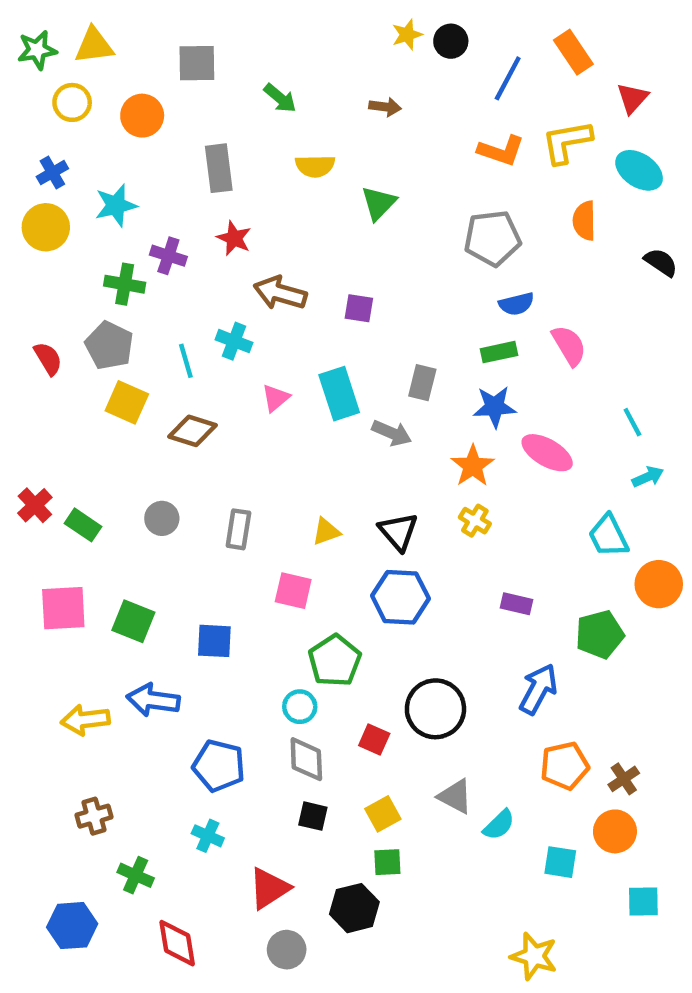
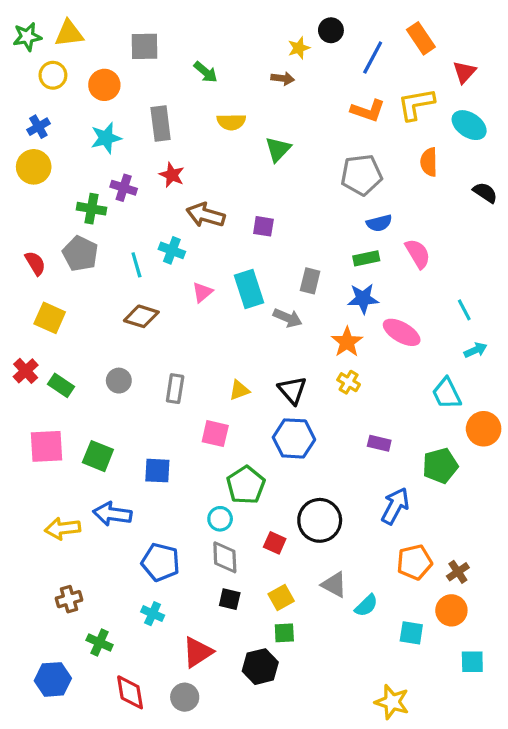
yellow star: (407, 35) -> (299, 48), moved
cyan star: (116, 205) -> (106, 138), moved
yellow square: (127, 402) -> (50, 318), moved
gray circle: (287, 950) -> (185, 697), moved

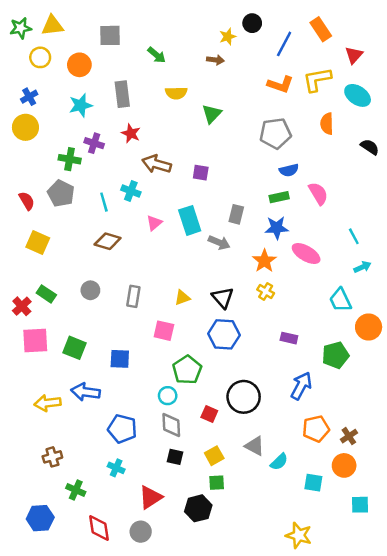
red cross: (26, 371) -> (22, 306), moved

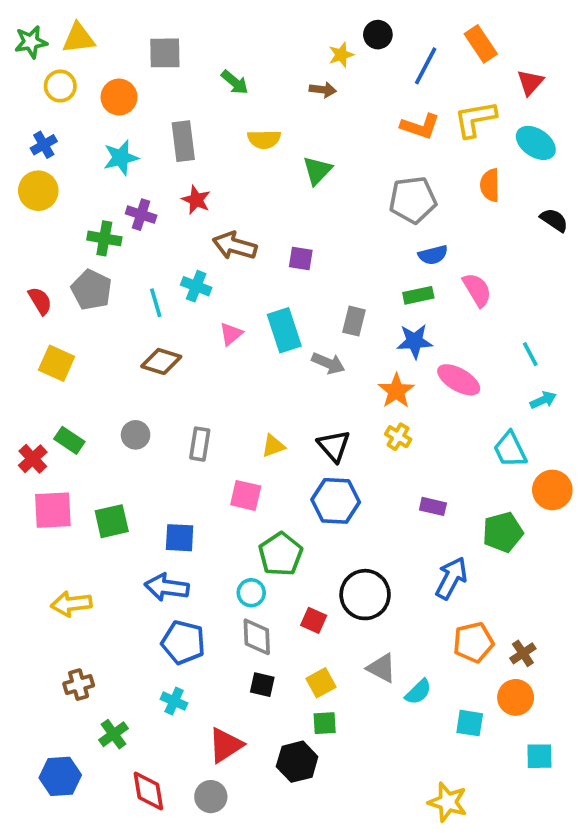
green square: (74, 348) -> (112, 521), turned -35
blue arrow: (86, 392) -> (167, 587), moved
green cross: (76, 490) -> (114, 734), turned 30

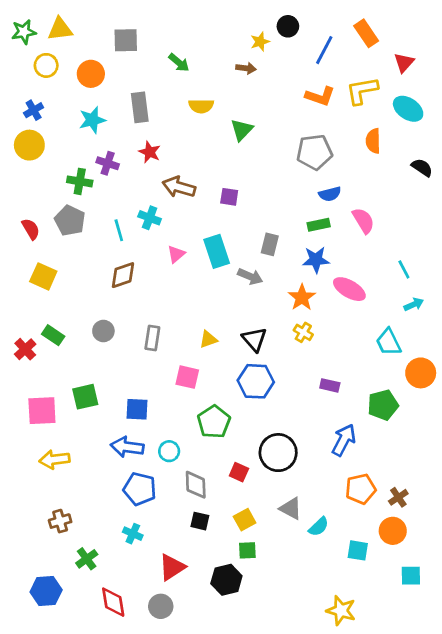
brown diamond: (161, 361) -> (123, 275), turned -36
pink square: (53, 510) -> (42, 411), moved
cyan circle: (251, 593) -> (169, 451), moved

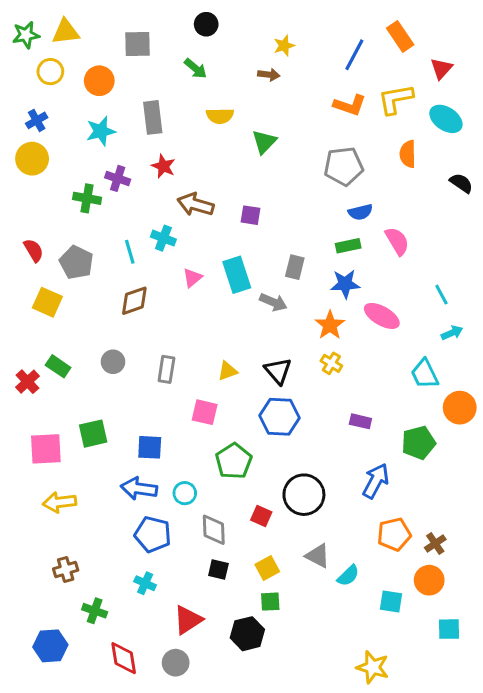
black circle: (288, 26) -> (206, 24), moved
gray pentagon: (70, 221) -> (76, 262), moved
green cross: (87, 559) -> (95, 611), turned -35

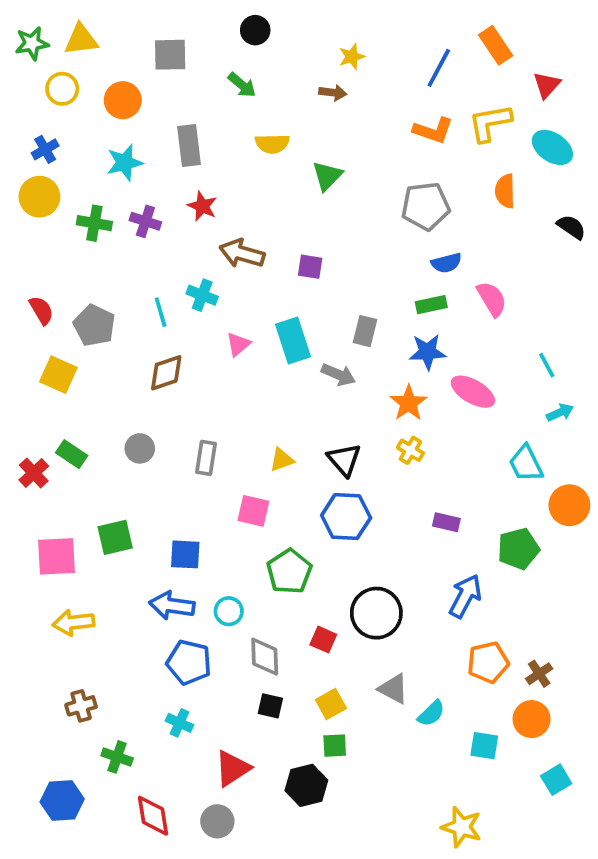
green cross: (87, 198) -> (94, 223), moved
cyan square: (449, 629) -> (556, 780), turned -30

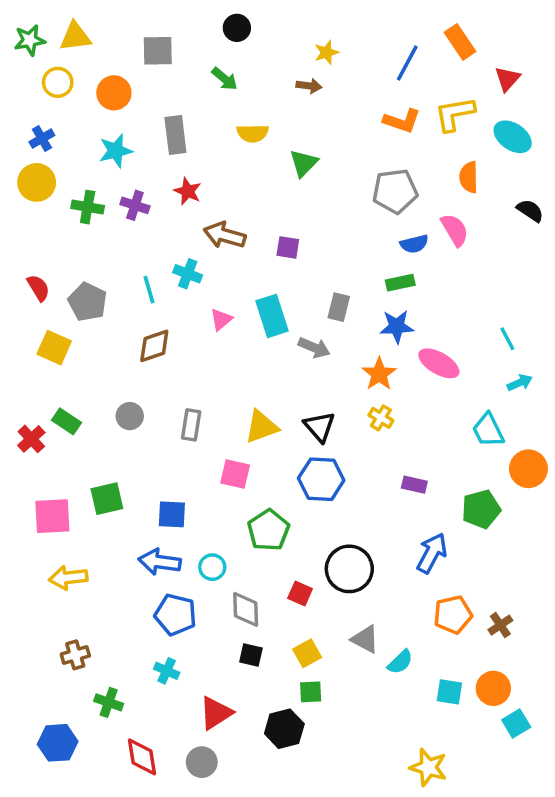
pink semicircle: (492, 299) -> (455, 230), moved
yellow triangle: (282, 460) -> (261, 427), size x1.5
orange circle: (532, 719) -> (493, 688), moved

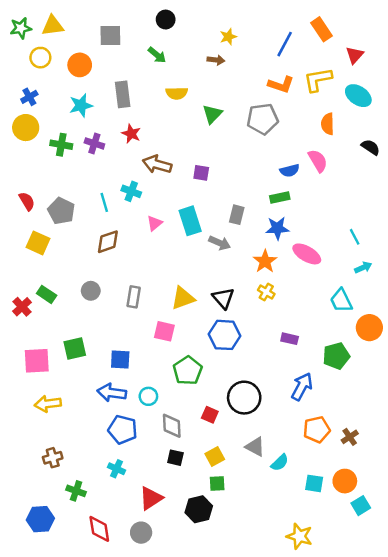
gray pentagon: (395, 191) -> (263, 119), moved

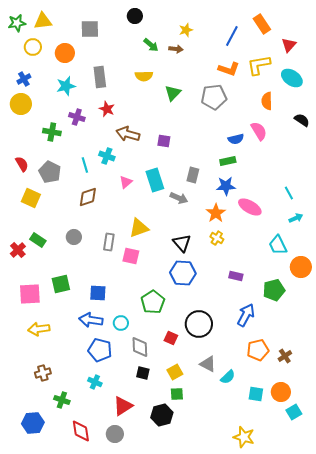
green arrow: (157, 55) -> (151, 45), moved
green cross: (61, 145) -> (52, 132), moved
yellow triangle: (183, 298) -> (139, 228), moved
pink square: (164, 331) -> (131, 256), moved

